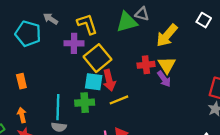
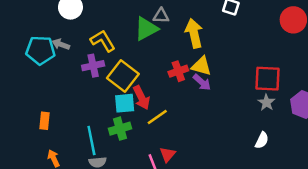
cyan pentagon: (28, 34) -> (40, 50), moved
yellow arrow: (167, 35) -> (194, 33), turned 140
yellow triangle: (167, 65) -> (201, 66), turned -30
orange rectangle: (21, 81) -> (44, 121), turned 32

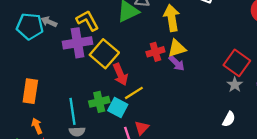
purple cross: (93, 66) -> (77, 43), size x1.4
yellow triangle: (201, 66) -> (177, 48), turned -36
red square: (267, 79) -> (237, 63), turned 30
cyan square: (125, 103) -> (118, 108), moved, turned 30
orange rectangle: (44, 121) -> (30, 91), size x1.5

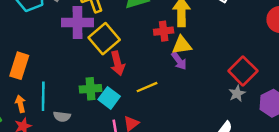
red cross: (155, 52) -> (164, 31), moved
yellow line: (134, 93) -> (147, 87), moved
cyan line: (72, 111) -> (43, 96), moved

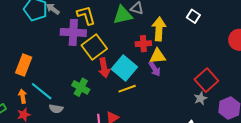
green cross: (90, 89) -> (81, 87), turned 30
cyan line: (43, 96) -> (42, 91), turned -55
cyan square: (109, 98) -> (124, 68), moved, size x1.4

